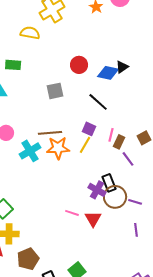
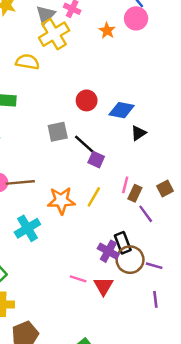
black triangle: (122, 67) -> (138, 133), moved
black line: (98, 102) -> (85, 145), moved
purple square: (89, 129) -> (96, 160), moved
brown line: (50, 133) -> (20, 182), moved
cyan cross: (30, 151) -> (27, 228), moved

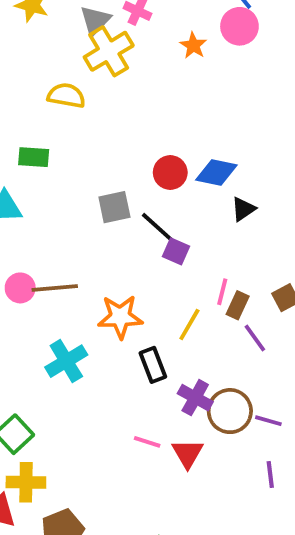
red circle: (87, 100) -> (170, 172), moved
yellow line: (94, 197) -> (189, 324), moved
black rectangle: (123, 243) -> (153, 365), moved

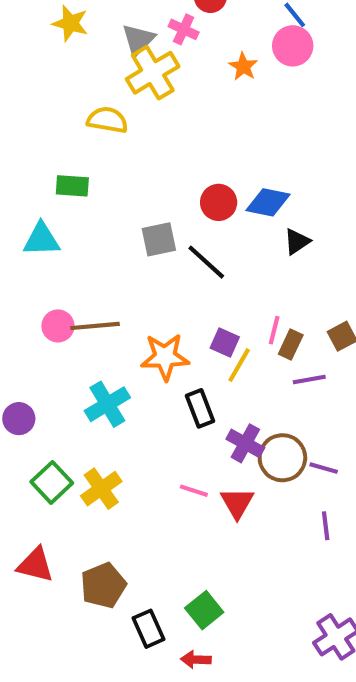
purple square: (176, 251) -> (225, 342), moved
purple line: (255, 338) -> (309, 379), turned -64
yellow cross: (26, 482) -> (101, 489), moved, turned -36

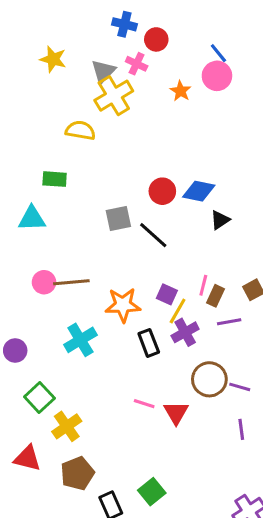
purple cross: (245, 443) -> (185, 332), moved, turned 32
yellow cross: (101, 489) -> (67, 426), moved

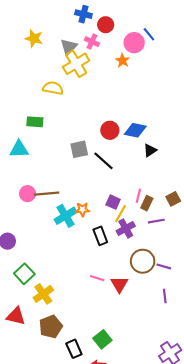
pink circle: (217, 76) -> (134, 43), moved
orange star: (123, 305) -> (82, 209), size x0.6
cyan cross: (80, 340) -> (66, 216), moved

